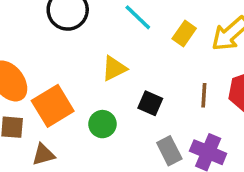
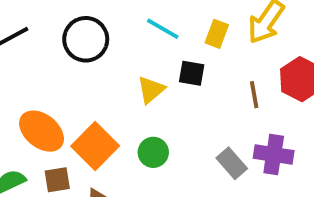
black square: (150, 103) -> (192, 73), moved

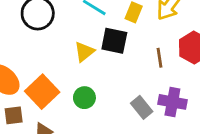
black square: (192, 73) -> (114, 41), size x1.4

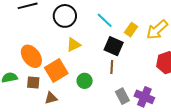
yellow triangle: (84, 52) -> (74, 45), moved
brown line: (160, 58) -> (112, 67), moved

